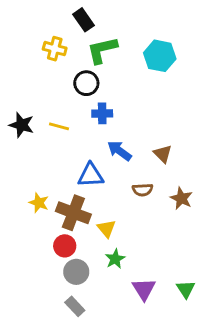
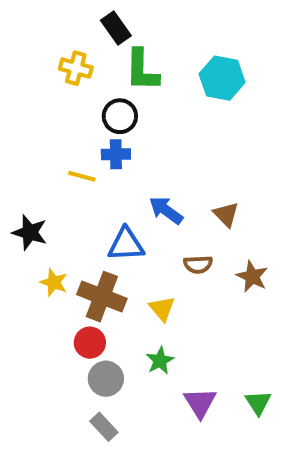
green L-shape: (102, 50) -> (142, 70), turned -76
blue cross: (102, 113) -> (116, 154), moved
black star: (22, 125) -> (30, 232), moved
yellow triangle: (106, 229) -> (162, 309), moved

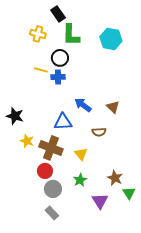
yellow line: (82, 176) -> (41, 70), moved
brown star: (252, 276) -> (115, 178), moved
green triangle: (258, 403) -> (129, 193), moved

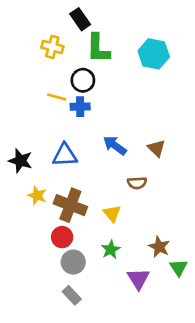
blue triangle: (63, 122) -> (65, 155), moved

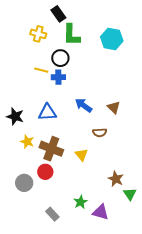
green star: (111, 250) -> (81, 202), moved
gray circle: (73, 262) -> (24, 183), moved
purple triangle: (138, 279) -> (101, 212), moved, turned -42

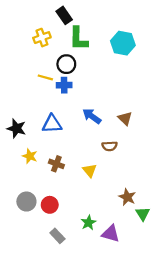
yellow cross: (38, 34) -> (42, 38), turned -35
brown cross: (51, 149) -> (56, 164), size x0.6
red circle: (45, 172) -> (50, 205), moved

